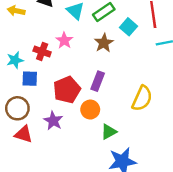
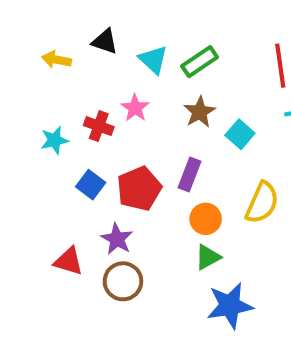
cyan square: (128, 27) -> (240, 134), moved
blue square: (30, 79) -> (91, 185), moved, turned 35
brown circle: (17, 108) -> (123, 281), moved
orange circle: (90, 110) -> (206, 219), moved

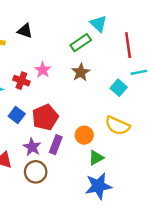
cyan triangle: (153, 60) -> (98, 24), moved
cyan square: (240, 134) -> (119, 88), moved
purple rectangle: (189, 174) -> (56, 145), moved
yellow semicircle: (262, 203) -> (117, 126), turned 90
green triangle: (208, 257) -> (96, 158), moved

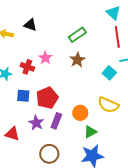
cyan triangle: (98, 24) -> (113, 13), moved
blue square: (17, 115) -> (23, 96), turned -32
brown circle: (36, 172) -> (49, 154), moved

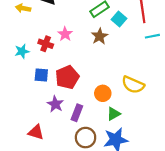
cyan square: (109, 73) -> (119, 19), moved
purple rectangle: (56, 121) -> (77, 113), moved
red triangle: (12, 134) -> (36, 132), moved
brown circle: (49, 154) -> (86, 138), moved

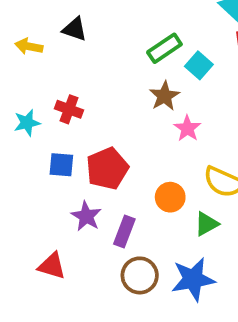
pink star: (65, 34) -> (187, 128), moved
green triangle: (114, 114) -> (206, 224), moved

